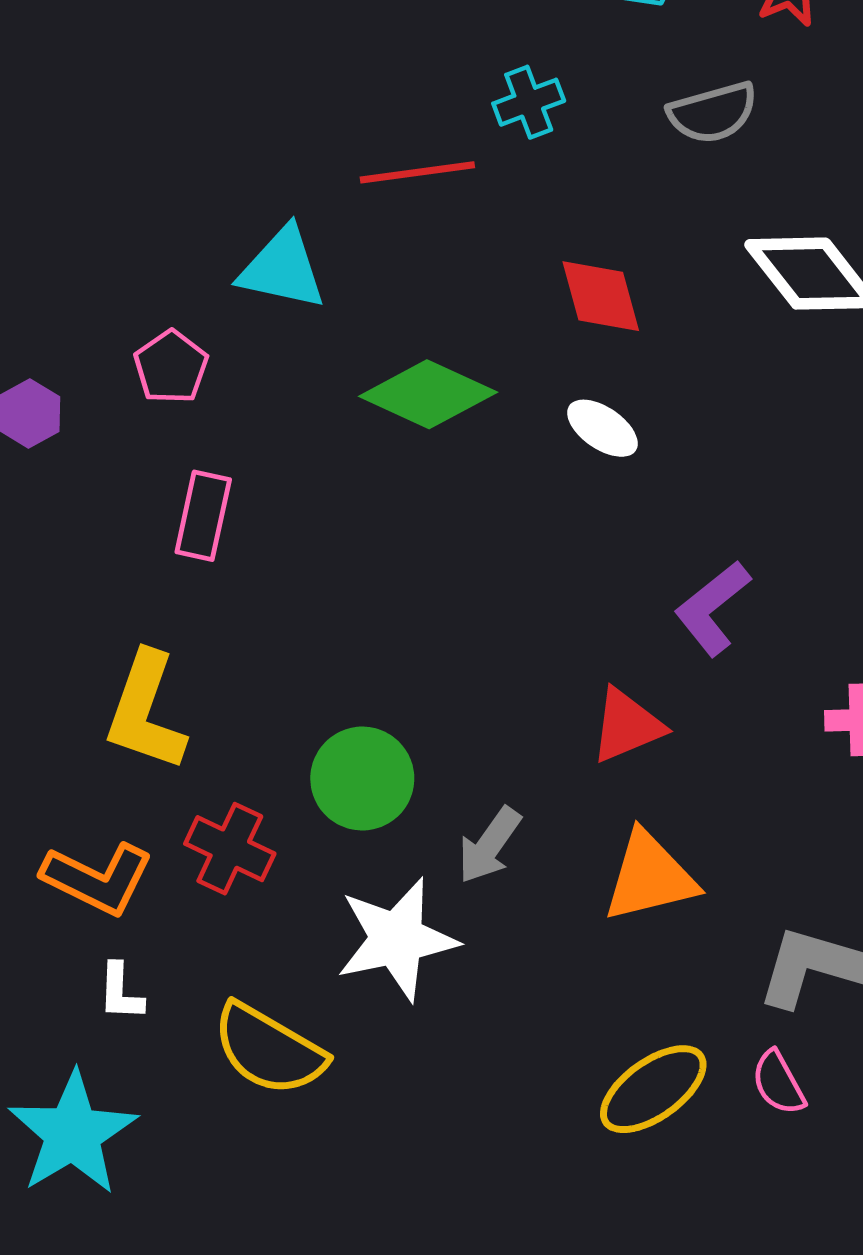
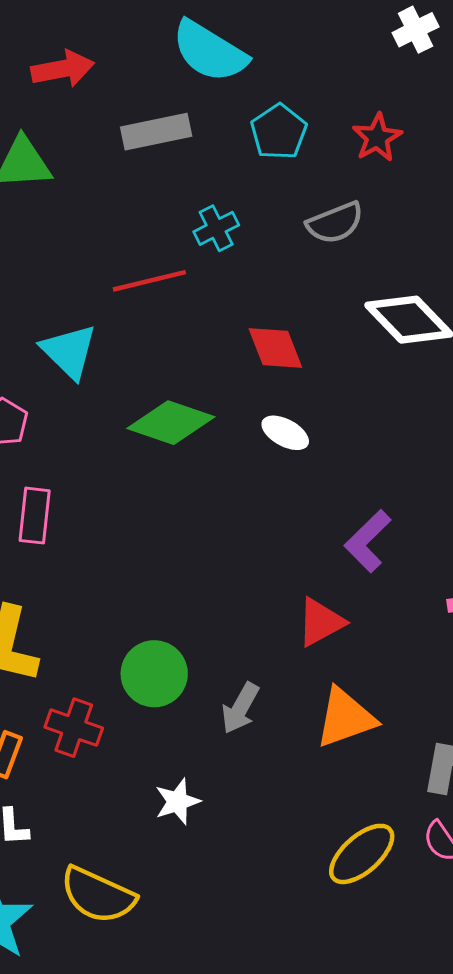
cyan triangle: (282, 268) -> (69, 351), turned 38
white star: (397, 939) -> (177, 802), moved, size x0.6
yellow semicircle: (269, 1049) -> (98, 895), moved

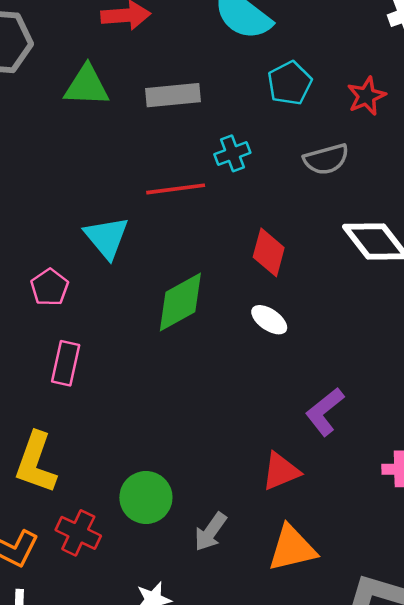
gray rectangle: (156, 132) -> (173, 95), moved
red diamond: (275, 348) -> (269, 252), turned 30
green diamond: (171, 423) -> (180, 302), turned -54

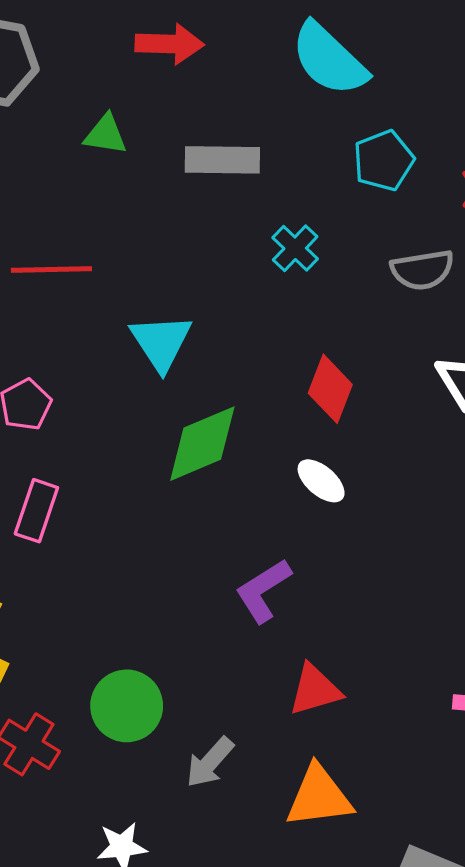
green triangle: (87, 86) -> (106, 135), size x0.7
cyan cross: (232, 153) -> (295, 248), turned -32
red line: (176, 189) -> (51, 270), moved
cyan triangle: (107, 237) -> (161, 342), moved
purple L-shape: (325, 412) -> (263, 591), moved

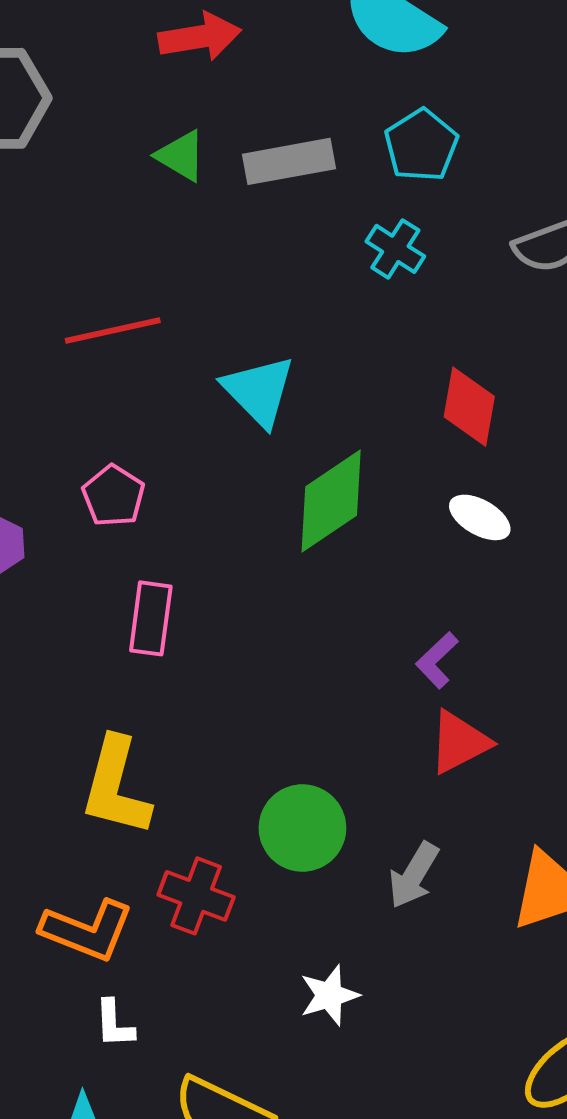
green triangle: (106, 135) -> (181, 156), moved, turned 33
cyan pentagon: (384, 161) -> (421, 145), moved
purple L-shape: (263, 591) -> (437, 660), size x0.7
red triangle: (315, 690) -> (459, 742), moved

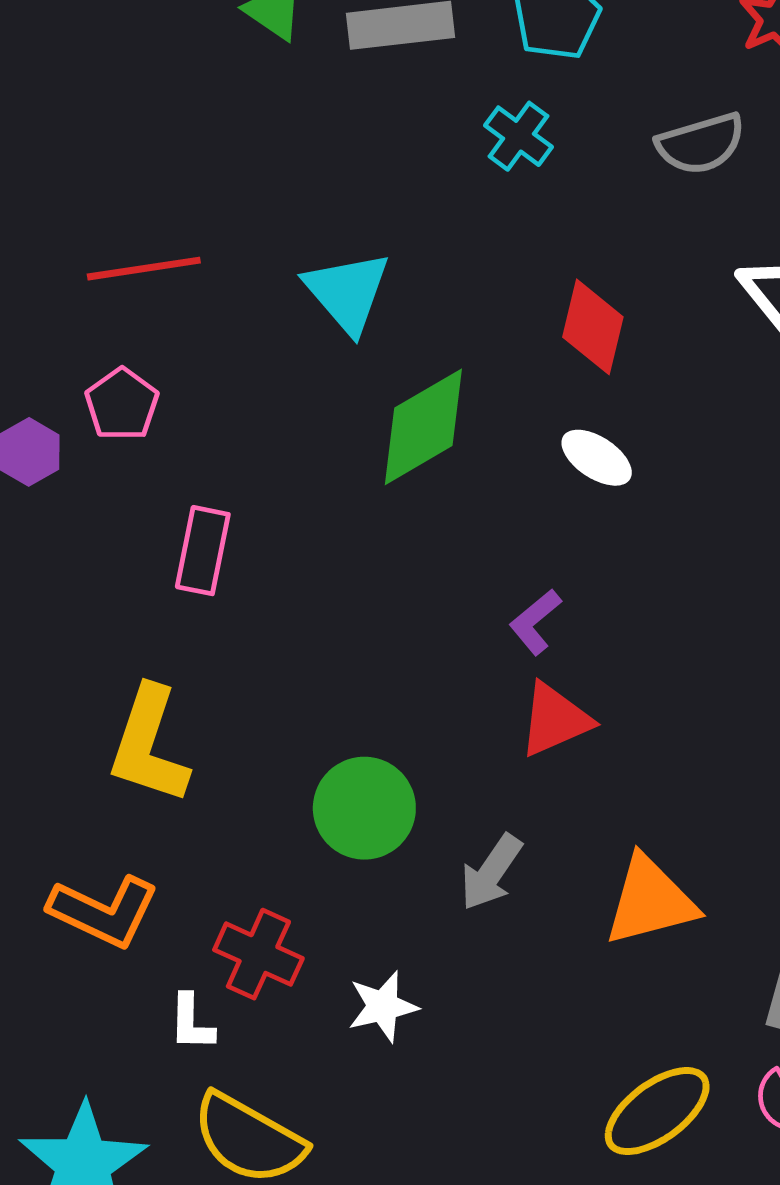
red line: (113, 330) -> (144, 269), moved
pink pentagon: (113, 496) -> (122, 404), moved
red cross: (196, 896) -> (258, 954), moved
white L-shape: (114, 1024) -> (191, 1022), moved

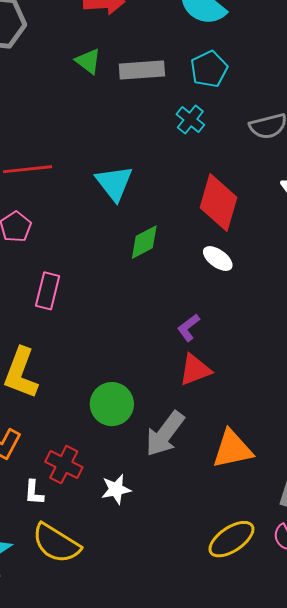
red diamond: (593, 327) -> (219, 203), size x1.4
green diamond: (423, 427) -> (144, 242), size x0.7
gray arrow: (491, 872) -> (165, 434), size x1.4

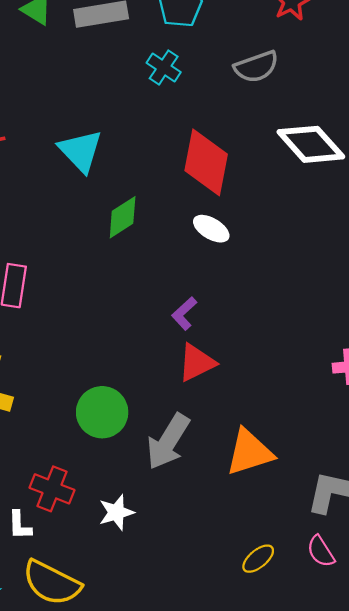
yellow ellipse: (231, 539) -> (258, 559), size x0.6

